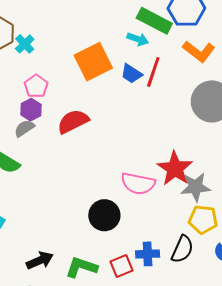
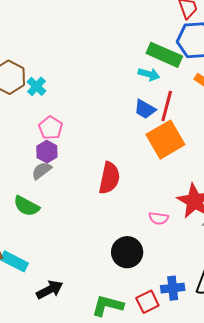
orange square: (93, 62) -> (165, 140), moved
red semicircle: (73, 121) -> (109, 178), moved, turned 132
pink semicircle: (138, 184) -> (159, 218), size x0.6
black arrow: (40, 260) -> (50, 290), moved

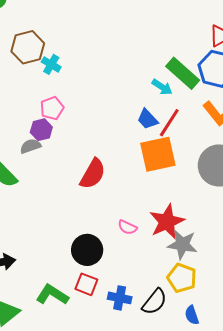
cyan cross: (37, 86) -> (51, 64), turned -30
red square: (147, 302) -> (86, 284), moved, turned 30

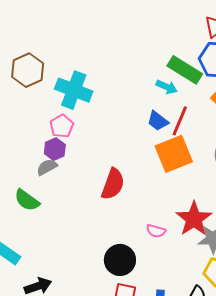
cyan cross: (51, 64) -> (74, 90), moved, size x1.8

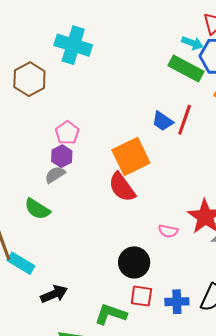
cyan arrow: (167, 87) -> (192, 43), moved
cyan cross: (74, 90) -> (73, 45), moved
orange square: (174, 154) -> (131, 156), moved
red semicircle: (113, 184) -> (122, 187), turned 128

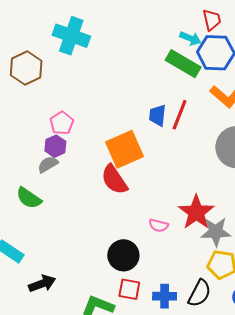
blue trapezoid: (163, 121) -> (158, 115), turned 60

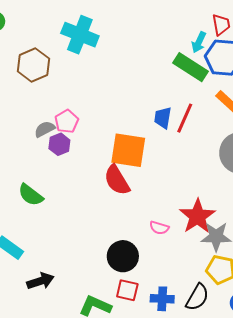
cyan arrow: (190, 38) -> (199, 42), turned 90
orange square: (124, 149) -> (128, 150), turned 30
gray semicircle: (48, 164) -> (45, 129), moved

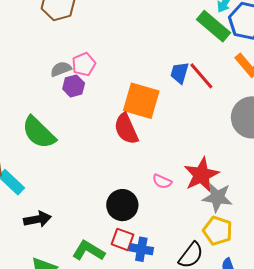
red line: (185, 118) -> (201, 76), turned -72
green semicircle: (31, 195) -> (39, 133), size x1.4
blue cross: (162, 299) -> (141, 249), moved

